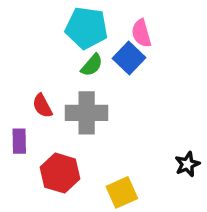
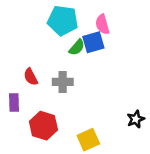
blue square: (129, 58) -> (93, 42), turned 30
green semicircle: (92, 65) -> (77, 47), moved
gray cross: (87, 113) -> (63, 82), size x0.7

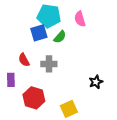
blue square: (93, 42) -> (39, 33), moved
black star: (136, 119) -> (96, 82), moved

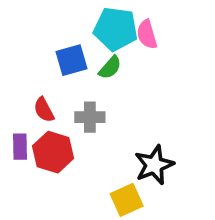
cyan pentagon: (49, 16) -> (116, 29), moved
black star: (96, 82) -> (154, 165), moved, size x1.5
red hexagon: (34, 98) -> (53, 152), moved

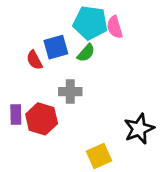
red semicircle: (44, 110) -> (34, 60), moved
black star: (154, 165) -> (139, 129), moved

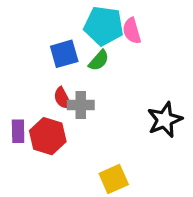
red semicircle: (34, 60) -> (63, 98), moved
black star: (139, 129) -> (165, 120), moved

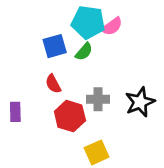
pink semicircle: (132, 31) -> (112, 26), turned -110
gray cross: (81, 105) -> (98, 99), moved
red hexagon: (48, 136) -> (70, 116), moved

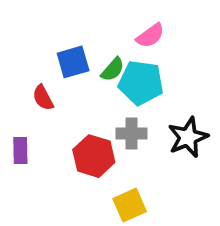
cyan pentagon: (88, 22) -> (141, 83), moved
red semicircle: (53, 84) -> (43, 98), moved

